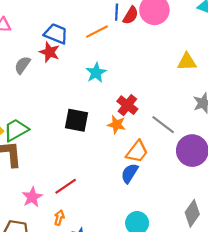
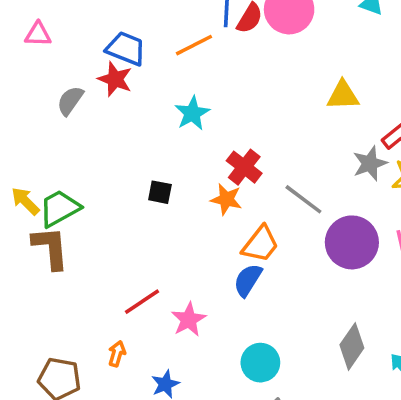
black square: (77, 120) -> (160, 192), size x0.6
pink star: (32, 197) -> (189, 320), moved
orange arrow: (59, 218) -> (117, 354), moved

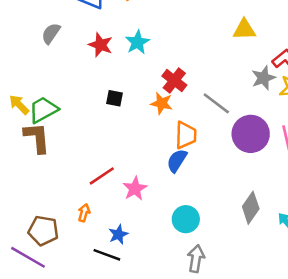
red star: (115, 79) -> (101, 45), moved
orange trapezoid: (260, 244) -> (186, 135), turned -36

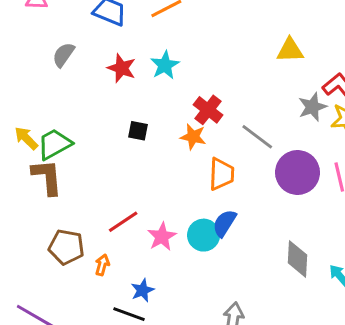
blue semicircle: (177, 161) -> (224, 223), moved
gray diamond: (251, 208) -> (298, 259), turned -32
cyan circle: (186, 219) -> (204, 235), moved
brown pentagon: (43, 231) -> (66, 247), moved

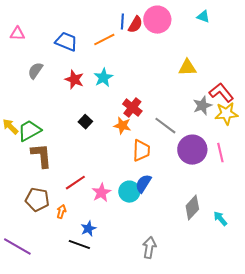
black square: (138, 131) -> (85, 122), turned 32
brown L-shape: (47, 177) -> (41, 156), moved
gray diamond: (298, 259) -> (192, 208), turned 40

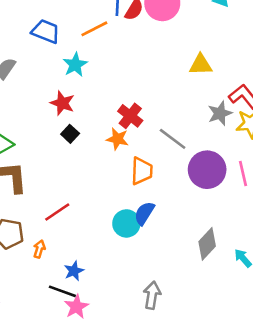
cyan star: (103, 78) -> (75, 65), moved
red star: (74, 80) -> (62, 103), moved
pink star: (101, 193) -> (76, 307), moved

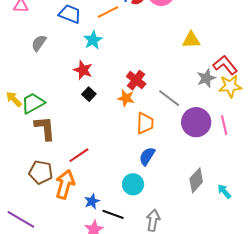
cyan circle: (126, 223) -> (133, 184), moved
orange arrow: (39, 249) -> (65, 184), size x2.0
black line: (62, 291) -> (113, 214), moved

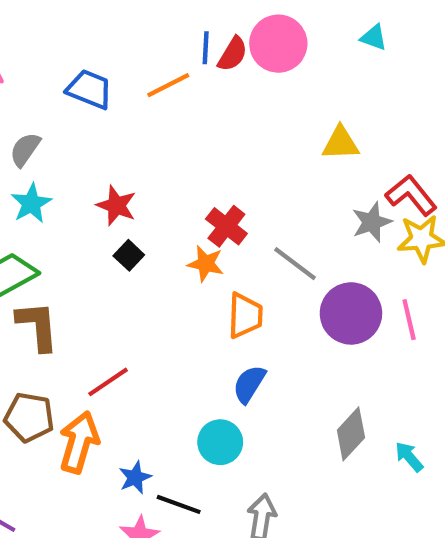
cyan star: (93, 40) -> (31, 203), moved

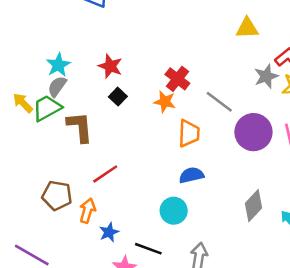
gray semicircle: (25, 149) -> (57, 86), moved
brown L-shape: (37, 326) -> (80, 127), moved
blue semicircle: (249, 384) -> (191, 175), turned 45
orange arrow: (79, 442) -> (87, 211), size x0.7
blue star: (135, 477) -> (109, 232), moved

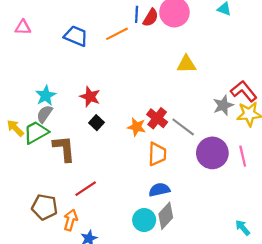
yellow triangle: (247, 28) -> (186, 64), moved
red cross: (177, 79) -> (157, 118), moved
gray diamond: (253, 206) -> (166, 216), moved

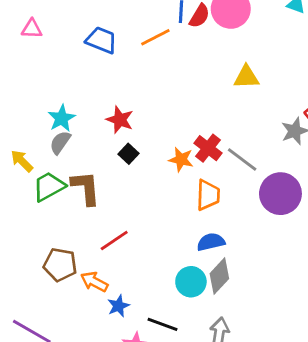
green trapezoid: (36, 132) -> (49, 187), moved
orange arrow: (71, 220) -> (94, 282), turned -78

